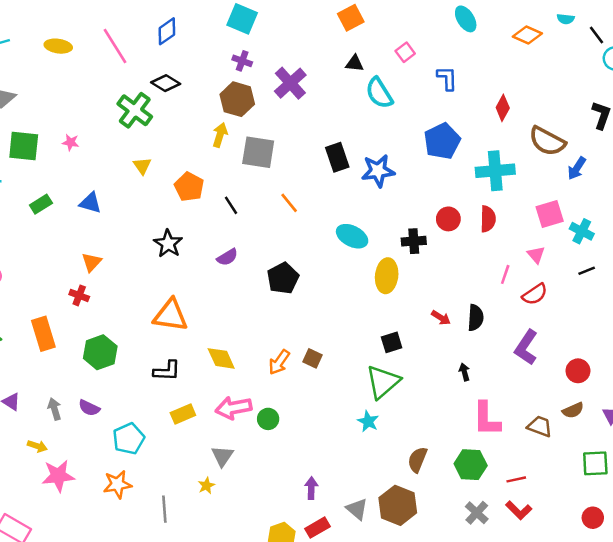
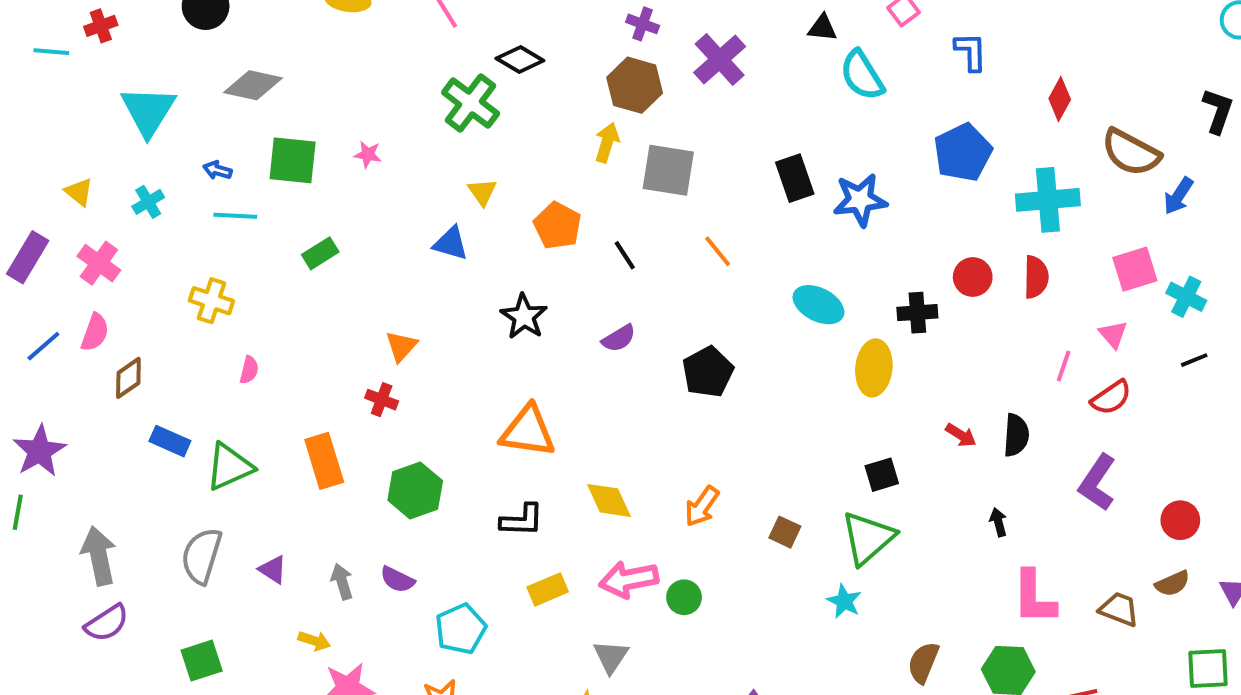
blue triangle: (90, 203) -> (451, 243), moved
brown square: (313, 358) -> (785, 532), moved

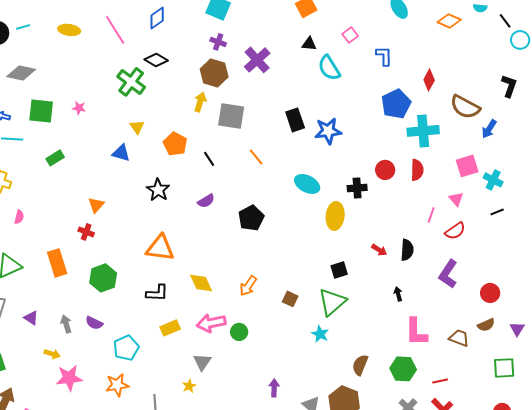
blue pentagon: (963, 152) -> (396, 104), moved

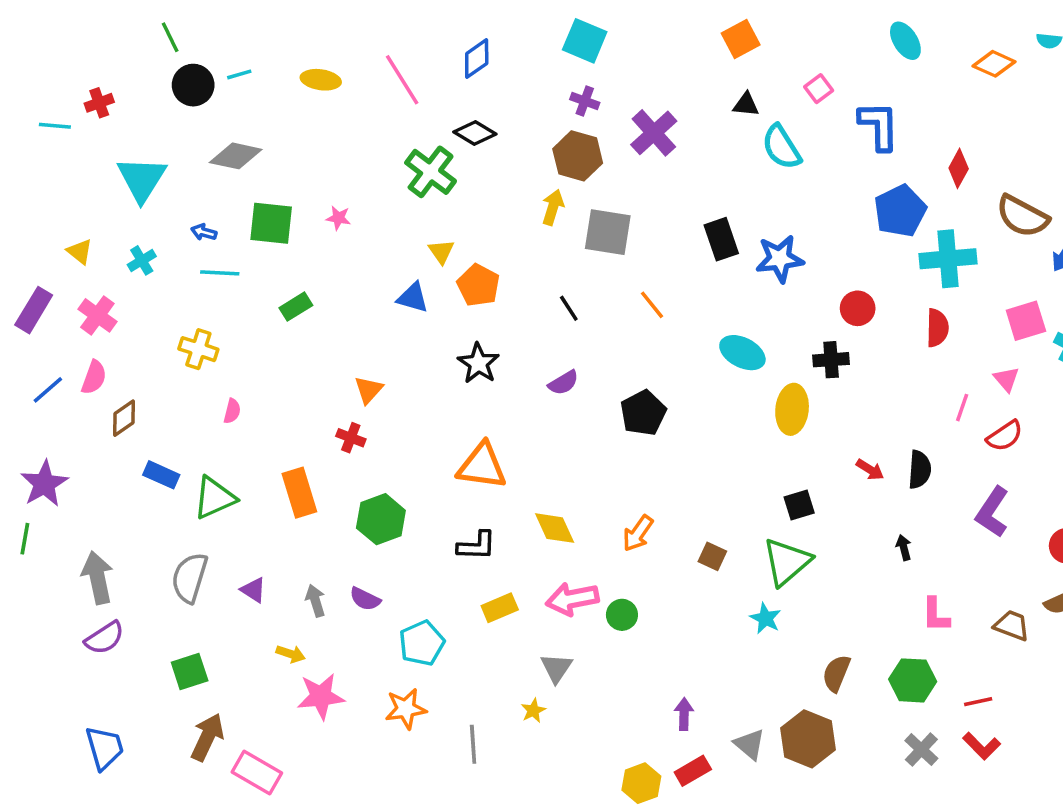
blue L-shape: (384, 56) -> (879, 126), size x1.4
orange pentagon: (175, 144) -> (478, 285), moved
red circle: (385, 170) -> (858, 308), moved
pink L-shape: (416, 332) -> (936, 615), size x0.7

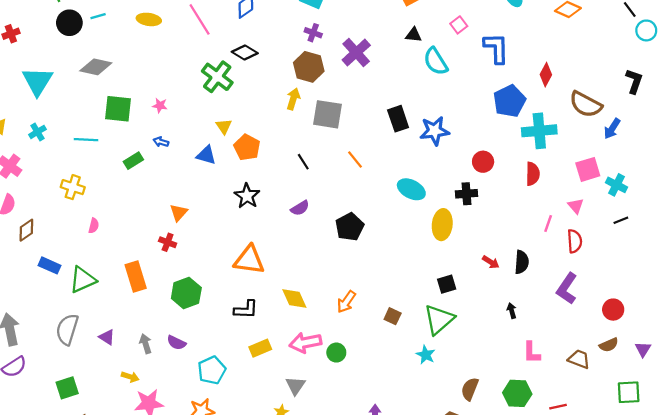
blue arrow: (204, 232) -> (161, 142), moved
red semicircle: (1005, 436) -> (575, 241), turned -60

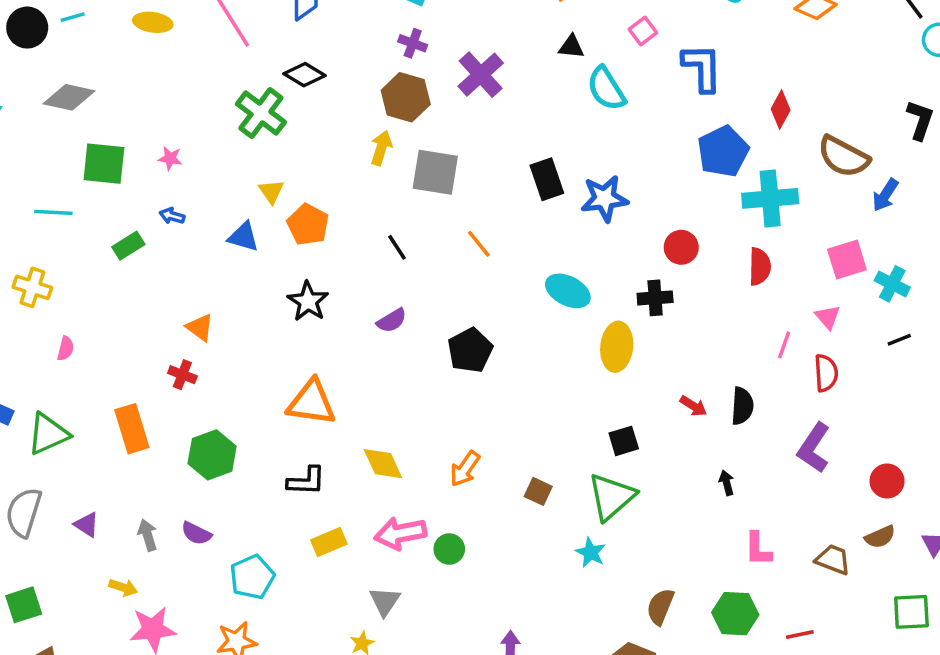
orange triangle: (179, 212) -> (200, 328), turned -36

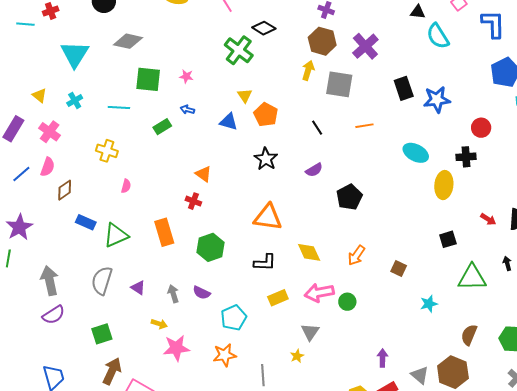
purple cross: (481, 75) -> (365, 46), moved
orange line: (479, 244) -> (364, 126), turned -60
black pentagon: (470, 350) -> (349, 197), moved
green triangle: (611, 497) -> (472, 278), moved, turned 40
cyan star: (591, 553) -> (429, 304), turned 30

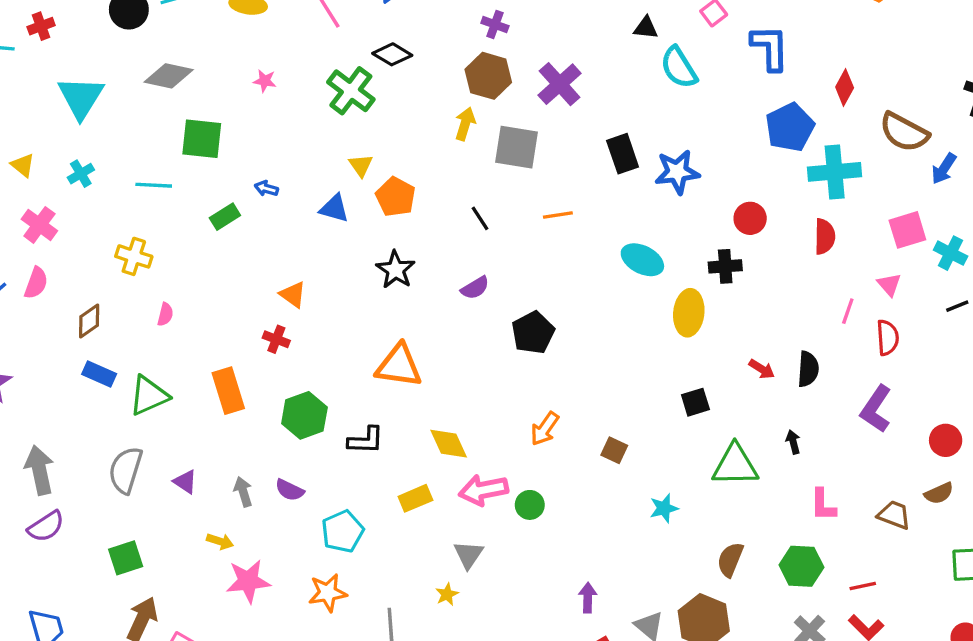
pink star: (186, 76) -> (265, 81), moved
brown diamond: (65, 190) -> (89, 321), moved
yellow diamond: (309, 252) -> (449, 444), moved
black L-shape: (265, 262) -> (366, 440), moved

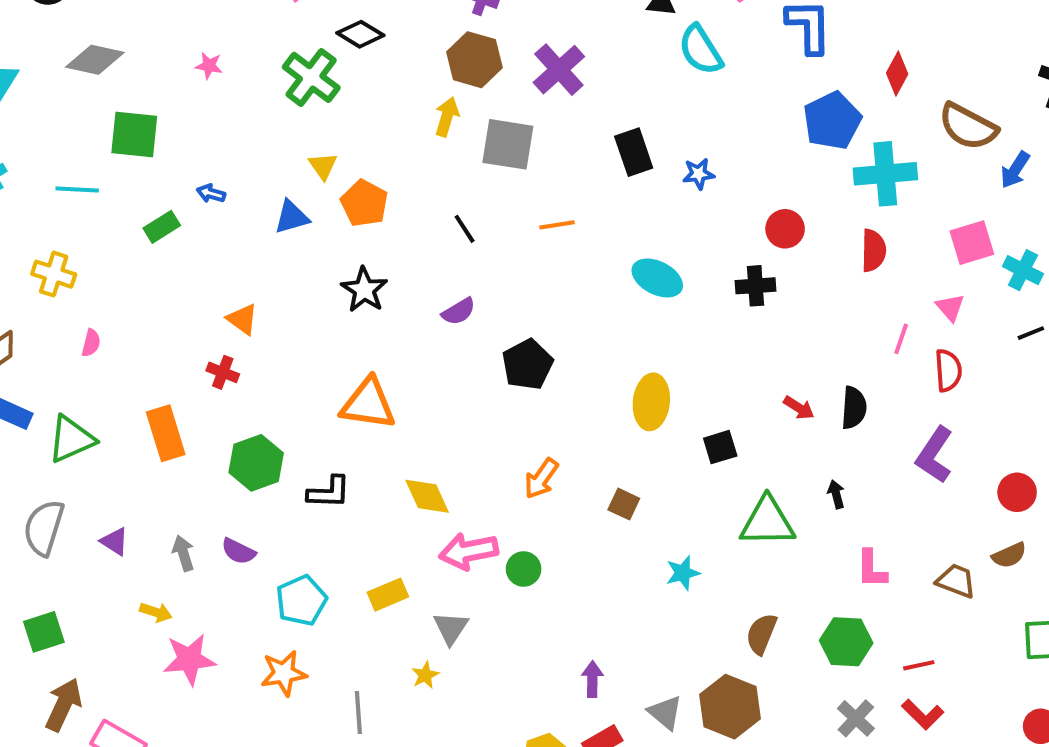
blue star: (677, 172) -> (699, 174), size x0.6
blue triangle: (334, 208) -> (292, 217), turned -32
yellow ellipse: (689, 313) -> (651, 402), moved
yellow rectangle: (415, 498) -> (388, 595), moved

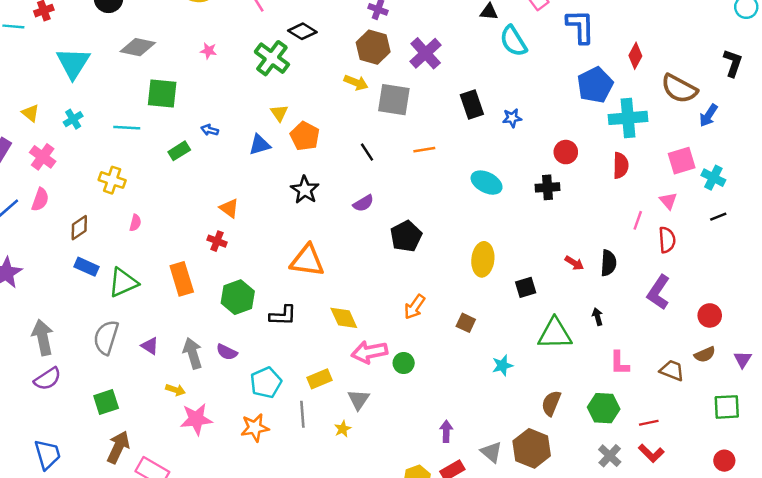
yellow arrow: (447, 117) -> (356, 83), turned 95
gray arrow: (183, 553) -> (193, 353), size x1.4
gray line: (358, 713) -> (302, 414), moved

